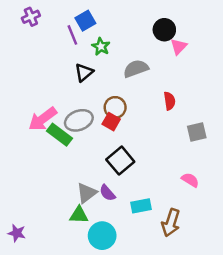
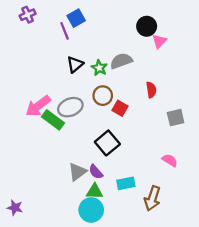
green star: (101, 47) -> (99, 68), moved
red square: (111, 122) -> (120, 108), moved
green triangle: (79, 215) -> (95, 191), moved

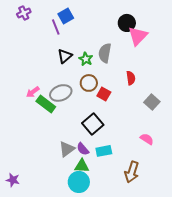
pink triangle: (159, 41) -> (138, 36), size x1.5
gray semicircle: (121, 61) -> (105, 53), turned -60
pink arrow: (38, 106) -> (33, 92), size x0.6
gray square: (176, 118) -> (152, 102), turned -35
cyan rectangle: (126, 183) -> (104, 151), moved

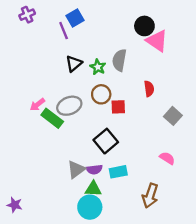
pink triangle: (138, 36) -> (157, 41), turned -40
red square: (104, 94) -> (118, 107), turned -32
purple semicircle: (83, 149) -> (94, 170), turned -56

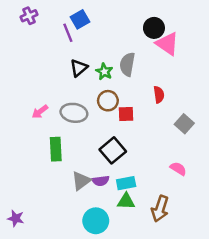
gray ellipse: (69, 106) -> (74, 113), turned 30
green rectangle: (52, 118) -> (56, 149), moved, turned 50
green triangle: (93, 189) -> (126, 201), moved

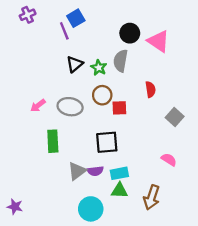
black circle: (154, 28) -> (130, 33), moved
black square: (113, 150) -> (107, 142), turned 35

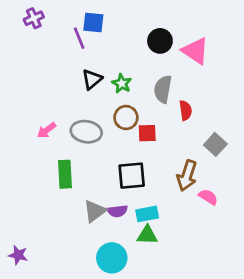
blue square: (76, 18) -> (93, 23), turned 36
gray semicircle: (121, 61) -> (163, 89), moved
brown arrow: (152, 197) -> (187, 176), moved

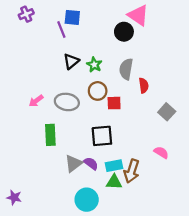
pink triangle: (195, 51) -> (138, 15), moved
brown arrow: (187, 176) -> (132, 171), moved
purple semicircle: (117, 211) -> (91, 163), turned -136

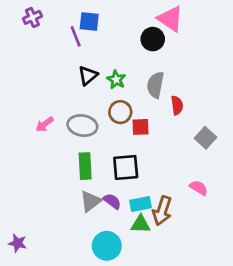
green rectangle: (50, 135) -> (85, 166), moved

